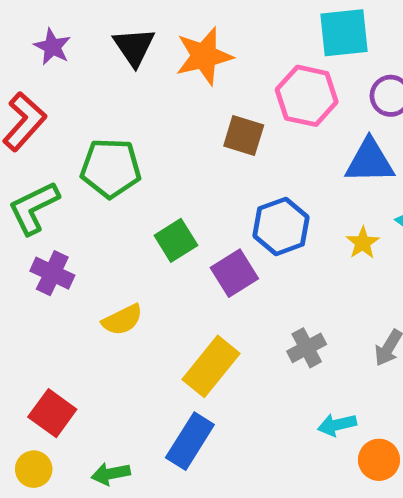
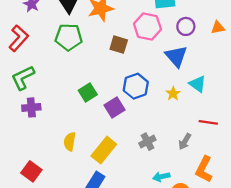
blue triangle: (370, 161) -> (176, 56), turned 50
green pentagon: (111, 168) -> (69, 37), moved
purple cross: (52, 273) -> (31, 107), turned -30
yellow semicircle: (122, 320) -> (70, 142), moved, turned 126

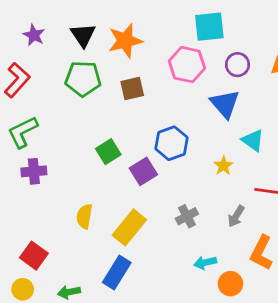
brown square: (119, 45) -> (132, 88), moved, turned -30
yellow star: (173, 94) -> (223, 166), moved

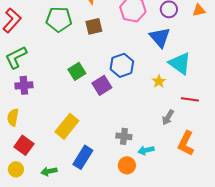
cyan triangle: (253, 140) -> (180, 63), size x1.4
yellow semicircle: (84, 216) -> (13, 117), moved
gray cross: (187, 216) -> (124, 136), moved, turned 35
yellow rectangle: (129, 227) -> (67, 126), moved
orange circle: (230, 284) -> (127, 165), moved

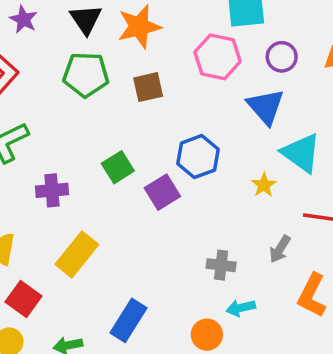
purple cross: (24, 85) -> (52, 190), moved
yellow rectangle: (67, 126) -> (77, 254), moved
gray cross: (124, 136) -> (221, 265), moved

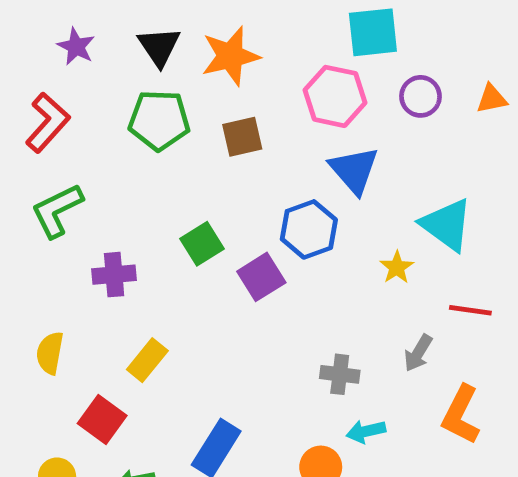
blue triangle: (266, 107) -> (354, 170), moved
yellow rectangle: (77, 254) -> (147, 360), size x0.7
red square: (23, 299) -> (102, 420), moved

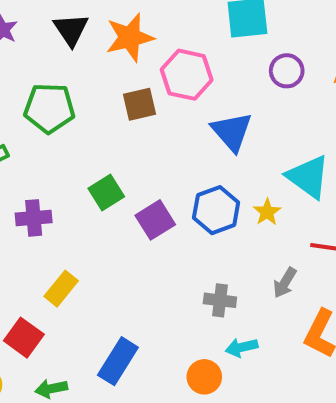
pink hexagon: (335, 96) -> (187, 75), moved
green pentagon: (159, 120) -> (49, 108), moved
blue hexagon: (309, 229) -> (216, 210), moved

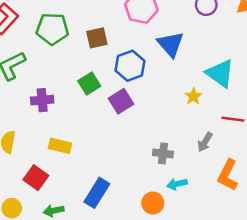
brown square: (140, 104) -> (97, 38), moved
blue hexagon: (216, 210) -> (130, 66), moved
yellow rectangle: (61, 289) -> (60, 146), turned 65

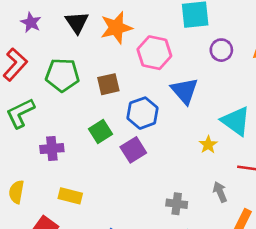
gray arrow: (205, 142) -> (220, 192), turned 126

